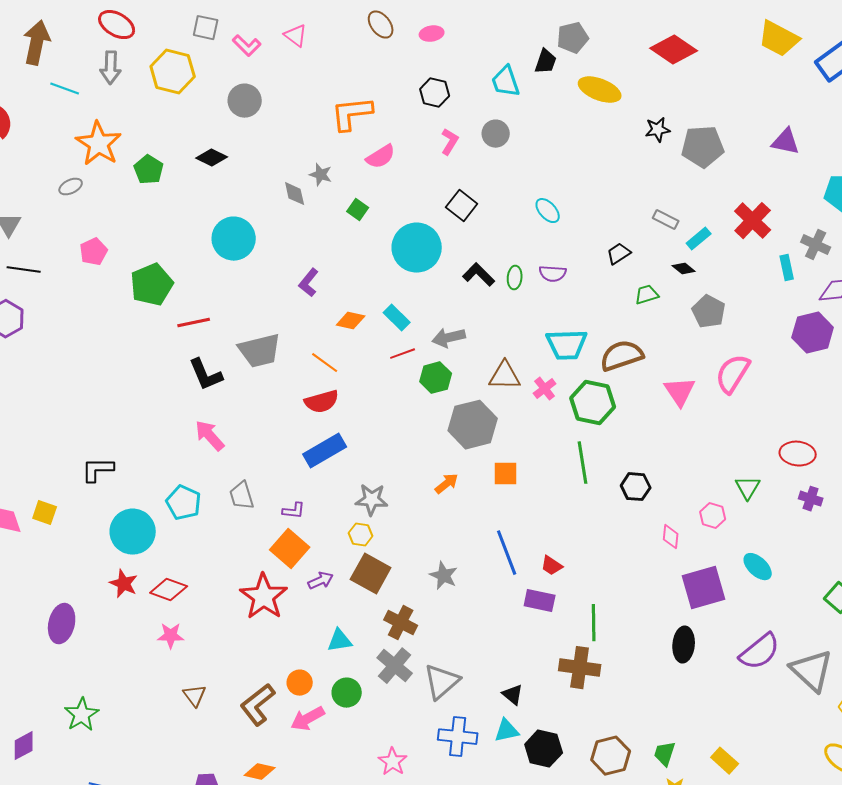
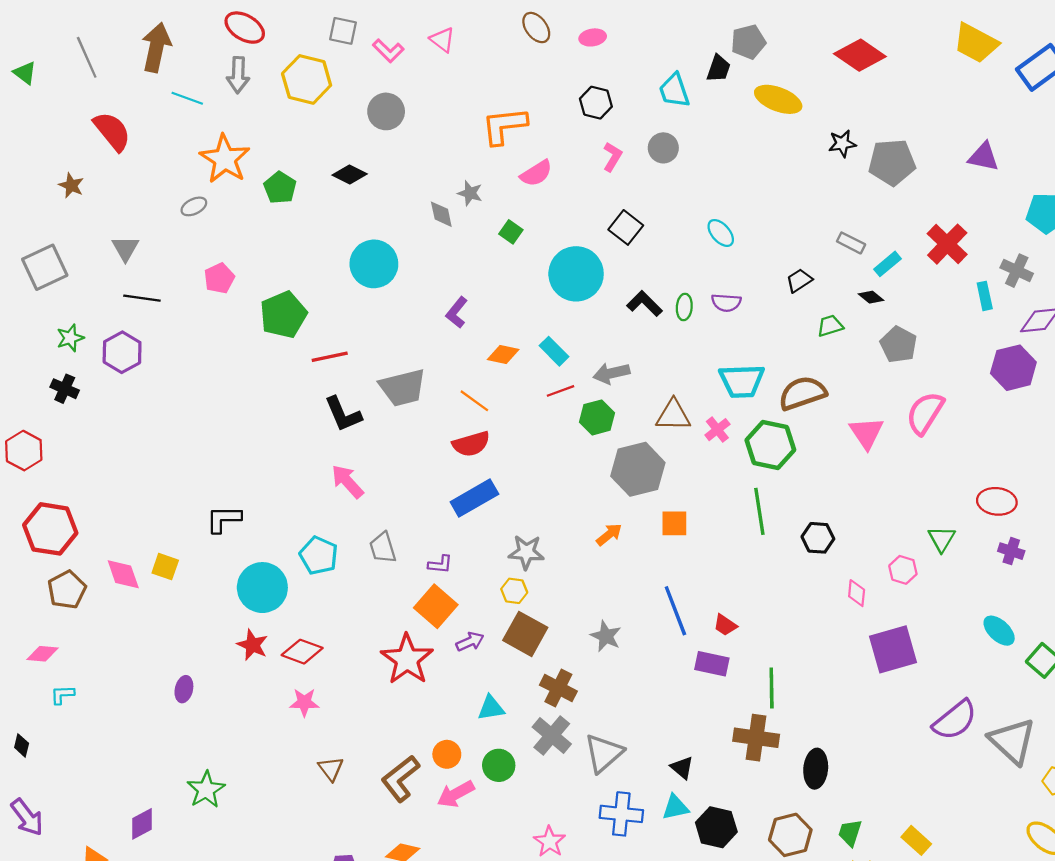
cyan ellipse: (758, 567) -> (999, 631), moved
purple ellipse: (62, 624) -> (184, 689), size x0.6
black ellipse: (684, 645) -> (816, 769), moved

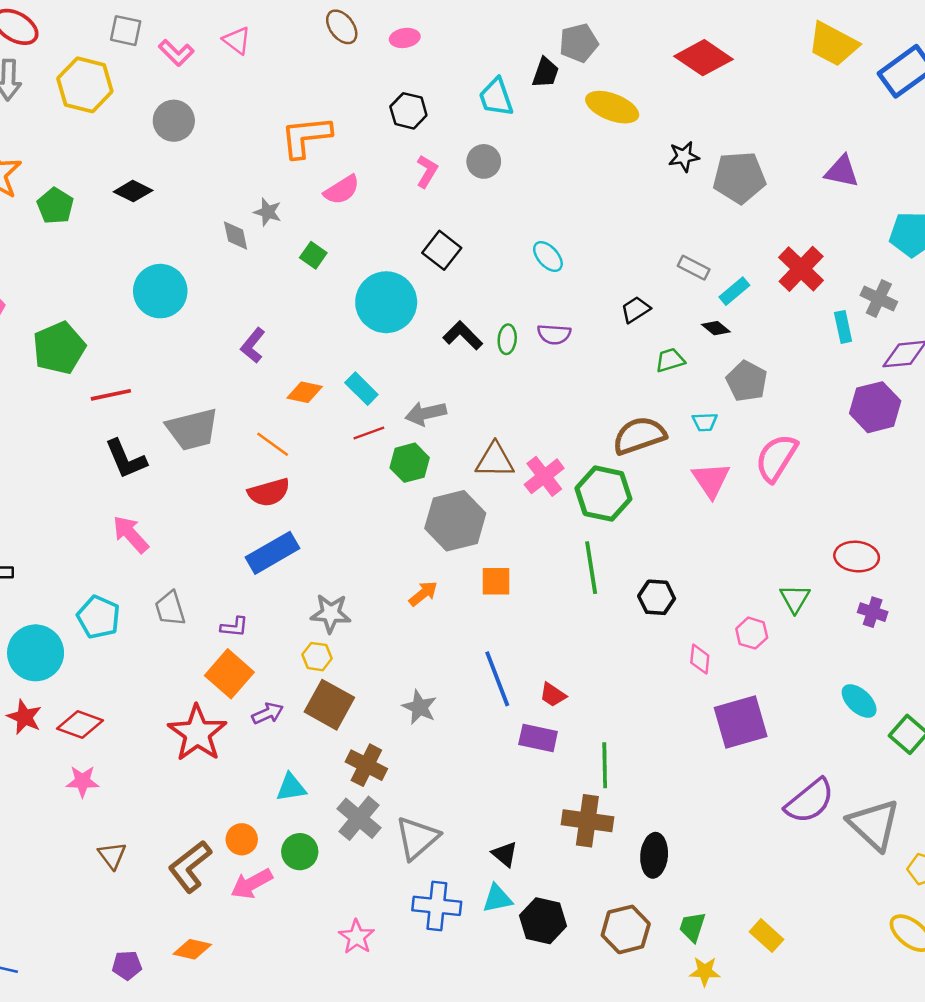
cyan trapezoid: (742, 381) -> (705, 422), moved, size x0.5
pink cross: (717, 430) -> (544, 476), size x1.4

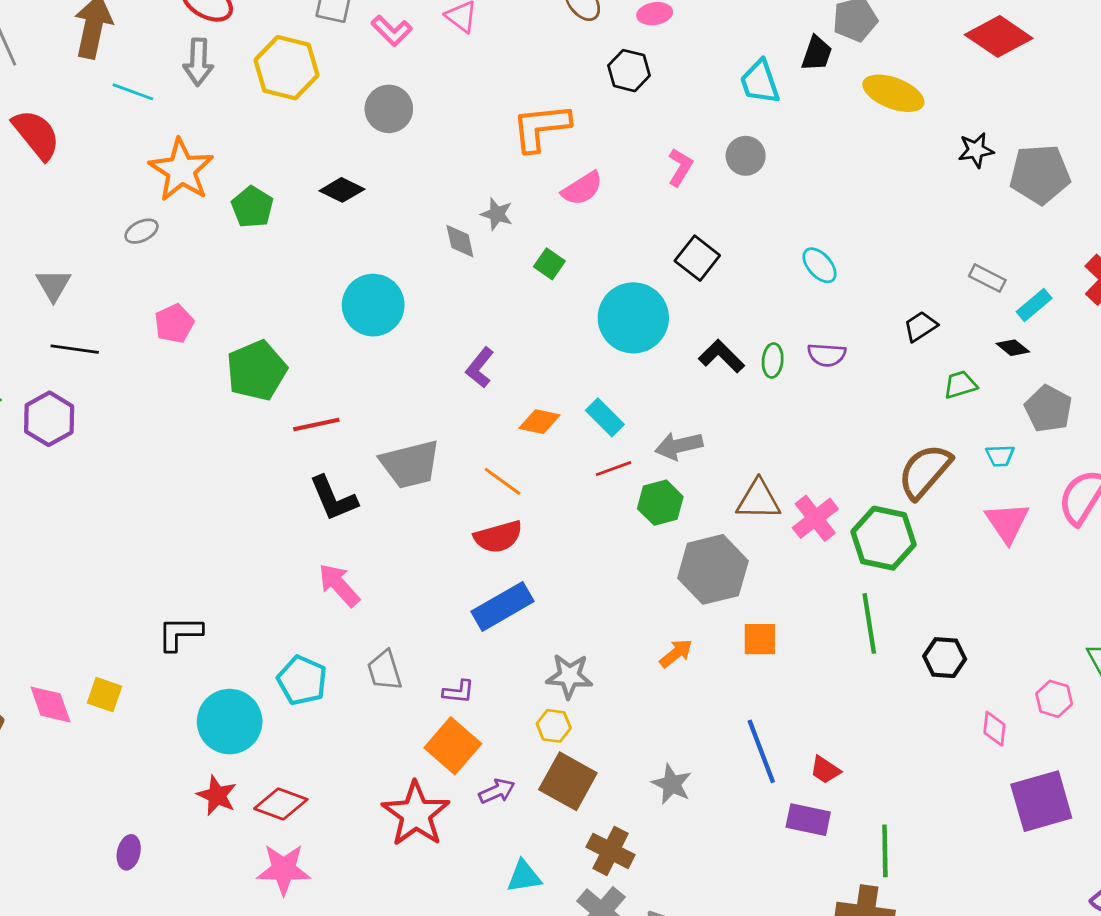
black hexagon: (408, 111) -> (629, 71), moved
brown semicircle: (639, 436) -> (925, 471), turned -30
pink star: (82, 781) -> (284, 869), size x1.4

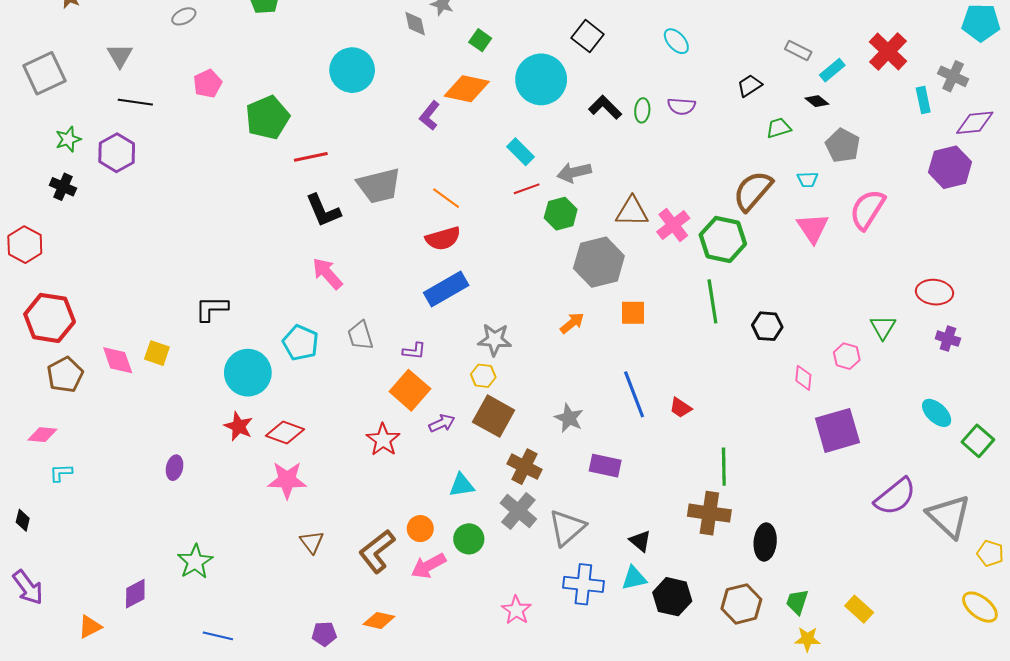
orange diamond: (539, 422) -> (467, 89), moved, size x1.5
red star: (416, 814) -> (383, 440), size x0.7
purple rectangle: (808, 820) -> (605, 466), moved

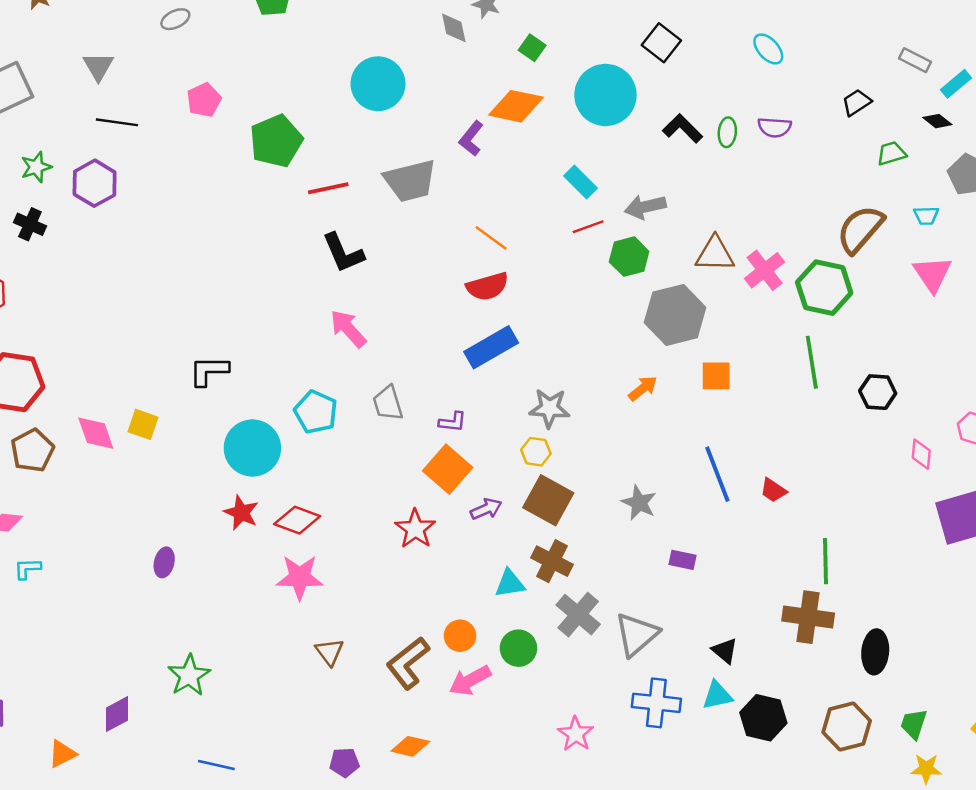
gray trapezoid: (379, 186) -> (410, 181), moved
purple rectangle: (605, 466) -> (683, 560), size x0.7
brown cross: (525, 467) -> (552, 561), moved

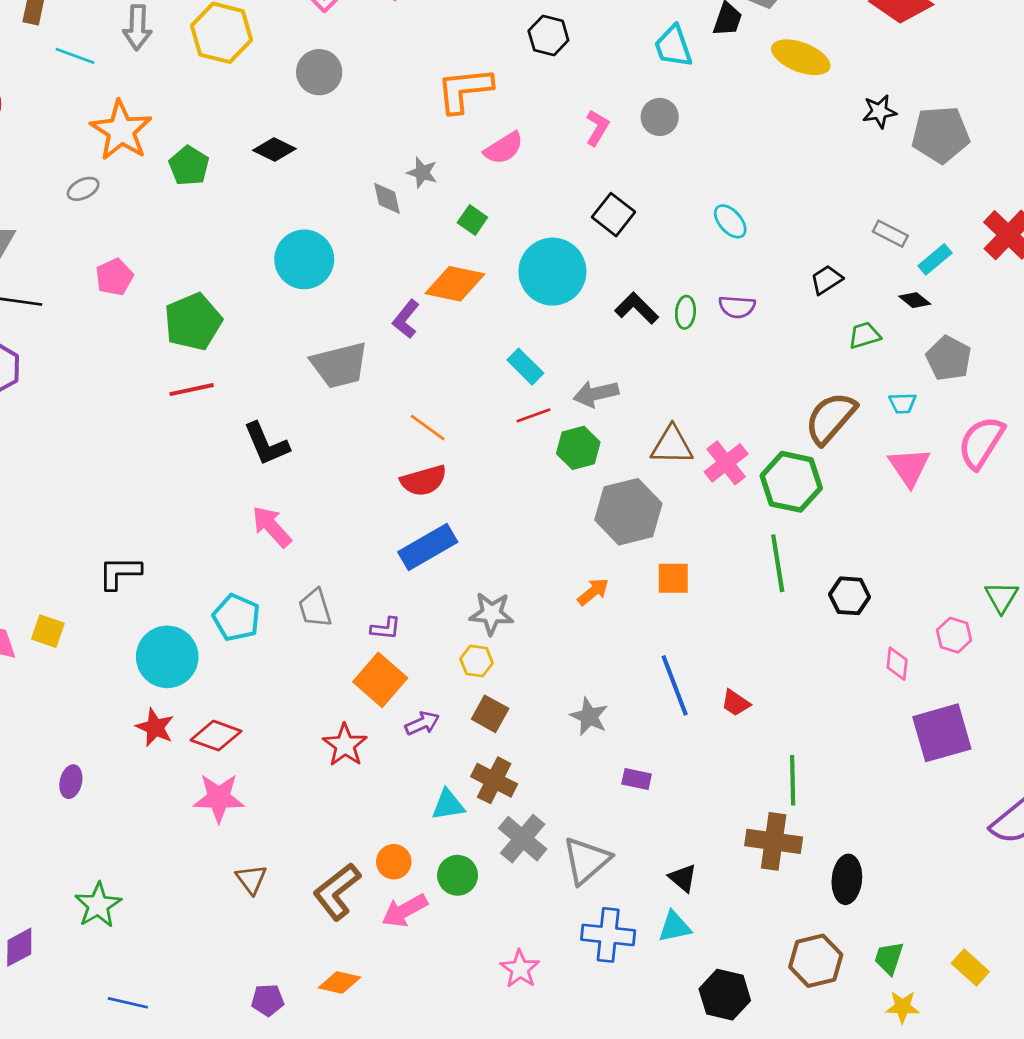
red line: (328, 188) -> (192, 390), moved
brown square: (548, 500) -> (490, 714), size x0.7
black hexagon: (763, 718) -> (725, 995), moved

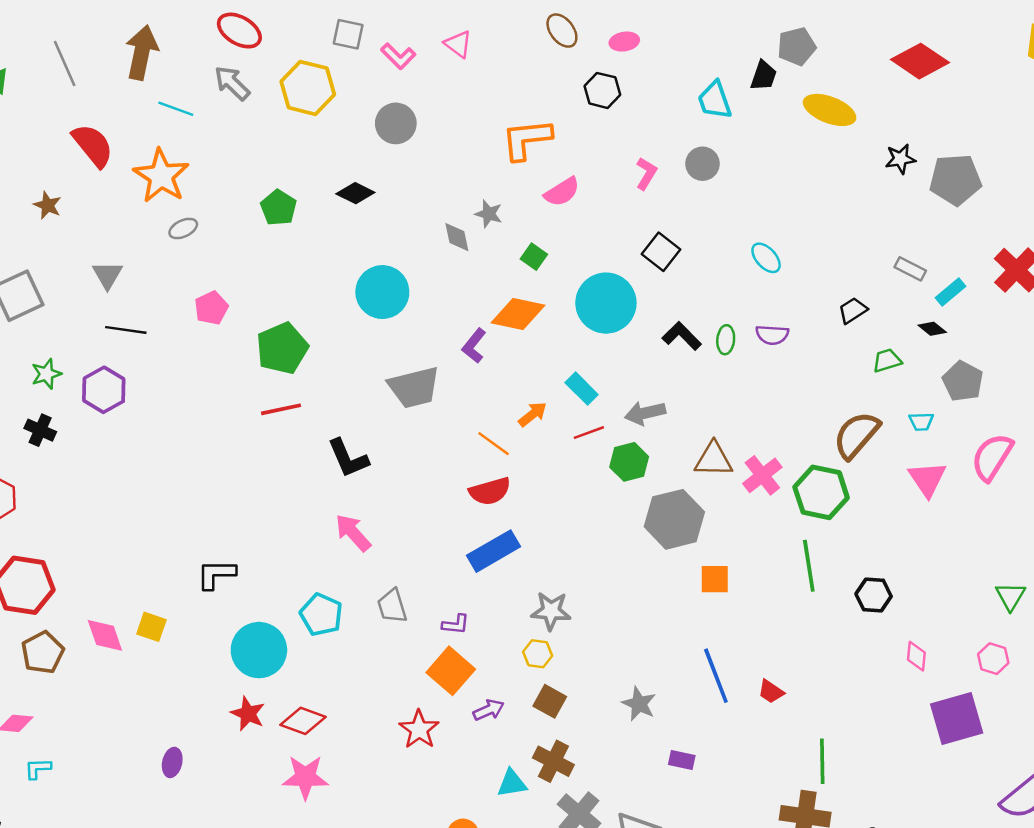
gray arrow: (137, 27) -> (232, 83), turned 132
orange star: (121, 130) -> (161, 176), moved
orange arrow: (593, 592) -> (533, 414), moved
pink hexagon: (954, 635) -> (993, 659), moved

